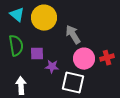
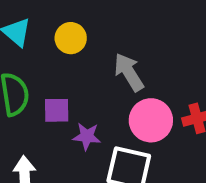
yellow circle: (44, 18) -> (71, 38), size x0.6

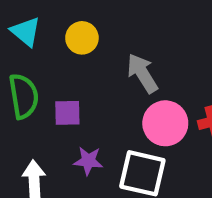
purple star: (87, 136) -> (88, 161), moved

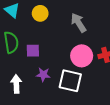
gray arrow: (142, 73) -> (79, 23), moved

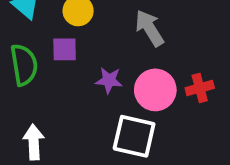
purple square: (33, 51) -> (65, 49), moved
purple star: (43, 75) -> (109, 80), moved

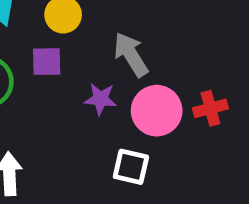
gray arrow: (150, 28) -> (131, 54), moved
white square: (134, 136) -> (131, 167), size x0.7

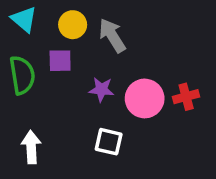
gray arrow: (131, 54) -> (112, 35), moved
white square: (131, 167) -> (109, 142), moved

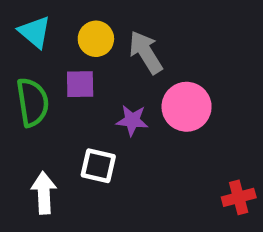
red cross: (186, 97) -> (239, 197), moved
pink circle: (145, 98) -> (187, 107), moved
white square: (109, 142) -> (98, 166), moved

